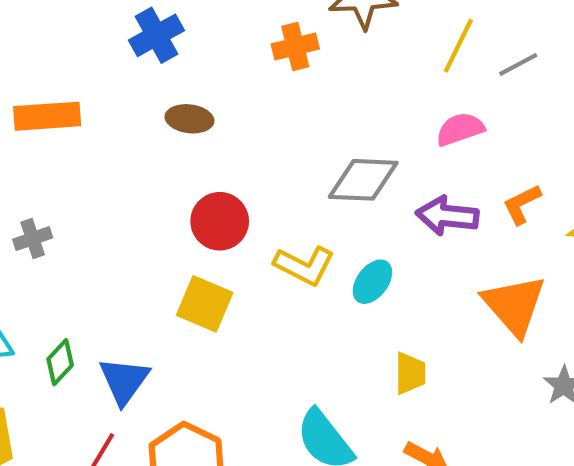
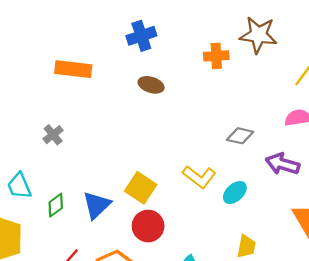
gray diamond: (363, 180) -> (240, 136), size x0.7
red circle: (220, 221) -> (148, 226), moved
gray cross: (33, 239) -> (53, 135), turned -30
blue triangle: (124, 381) -> (97, 205), moved

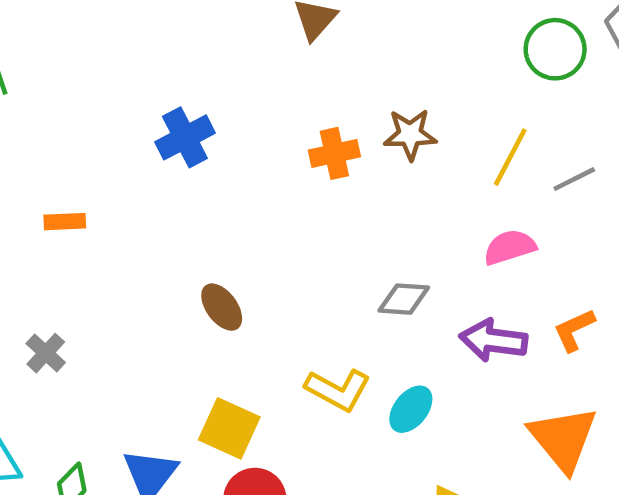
brown star: (258, 35) -> (410, 134), moved, size x0.7
orange rectangle: (73, 69) -> (65, 222), size x0.6
brown ellipse: (151, 85) -> (222, 307), moved, turned 45

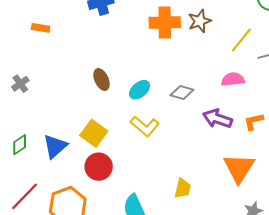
brown star: (410, 134) -> (200, 21), turned -30
orange cross: (334, 153) -> (165, 23), size x1.4
cyan ellipse: (411, 409) -> (140, 90), moved

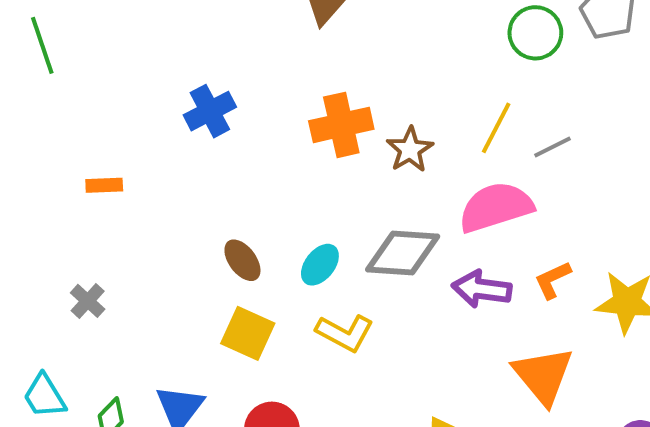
brown star: (200, 21) -> (410, 150), moved
pink semicircle: (233, 79) -> (496, 207), size x1.6
gray diamond: (182, 93) -> (403, 253), size x1.6
yellow square: (94, 133) -> (248, 333), moved

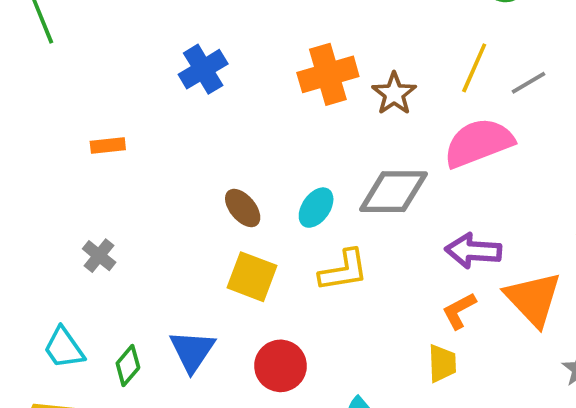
orange L-shape: (553, 280) -> (459, 311), moved
purple arrow: (482, 289) -> (473, 251), moved
yellow L-shape: (345, 333) -> (344, 270), turned -34

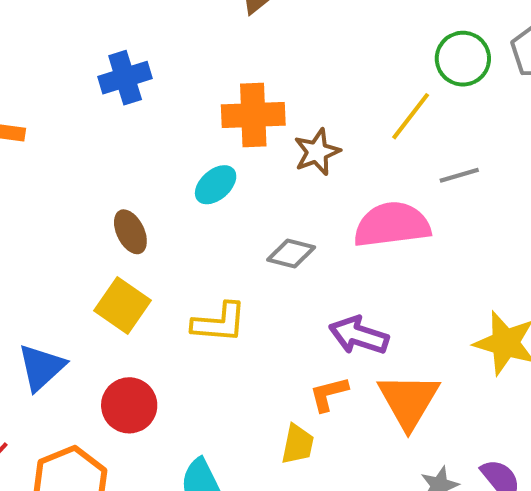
yellow line: (474, 68) -> (411, 116), moved
gray diamond: (393, 192) -> (291, 254), size x0.6
cyan ellipse: (316, 208) -> (216, 185), moved

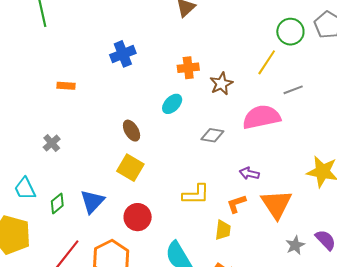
orange cross: (253, 115) -> (188, 68), size x0.7
yellow L-shape: (219, 323) -> (196, 194), moved
purple arrow: (359, 335) -> (249, 173), size x0.7

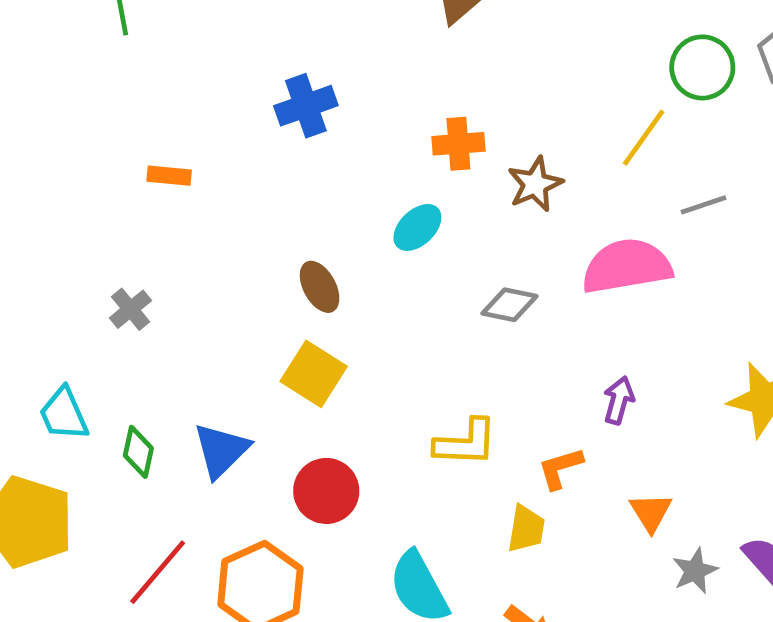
purple arrow: (249, 173) -> (619, 400), moved, turned 90
green diamond: (57, 203) -> (138, 452), turned -40
orange triangle: (277, 204) -> (651, 512), moved, size x0.6

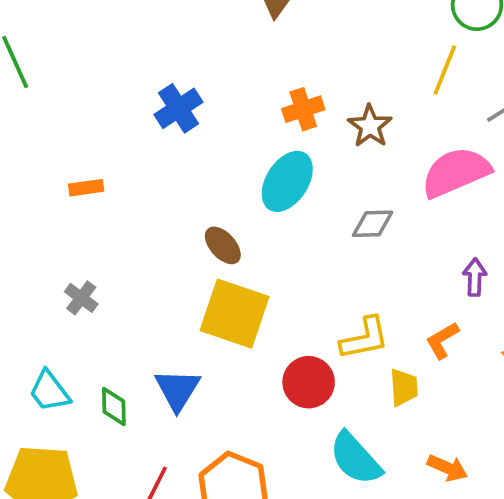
cyan ellipse: (417, 227) -> (287, 181), size x1.5
yellow square: (314, 374) -> (235, 314), size x1.4
red circle: (326, 491) -> (309, 382), moved
yellow trapezoid: (526, 529) -> (404, 387), moved

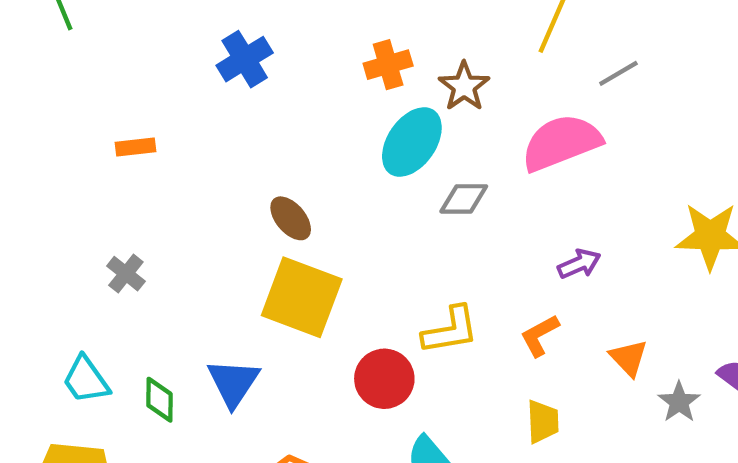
cyan ellipse: (287, 181) -> (412, 142), moved
purple arrow: (475, 277) -> (579, 264), turned 63
yellow trapezoid: (404, 387) -> (543, 422), moved

